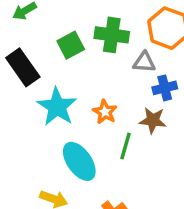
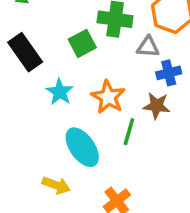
green square: (71, 45) -> (82, 43), moved
cyan star: (57, 107) -> (60, 92), size x0.7
orange star: (105, 112) -> (108, 97), size x1.4

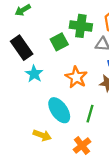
cyan star: (60, 92) -> (34, 74), moved
green line: (129, 132) -> (90, 114), moved

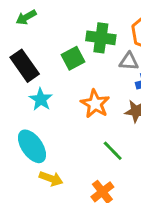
cyan ellipse: (59, 110) -> (32, 146), moved
green line: (90, 114) -> (113, 151), turned -60

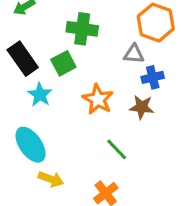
green cross: (101, 38) -> (82, 29), moved
green square: (73, 58) -> (63, 63), moved

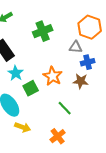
green cross: (82, 29) -> (43, 31), turned -30
green square: (63, 63) -> (31, 88), moved

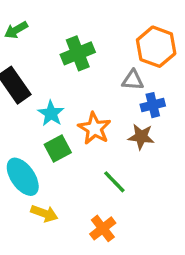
cyan star: (16, 73) -> (51, 113), moved

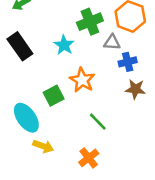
green cross: (78, 53) -> (90, 22), moved
cyan star: (51, 113) -> (64, 45), moved
brown star: (141, 137) -> (135, 89), moved

